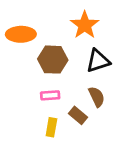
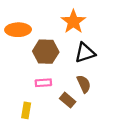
yellow rectangle: (51, 127) -> (26, 110), moved

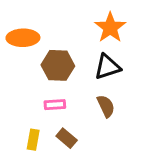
orange star: (73, 22) -> (110, 28), moved
brown rectangle: (68, 100) -> (67, 138), moved

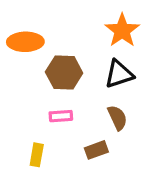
brown rectangle: (67, 138) -> (96, 150), moved, turned -60

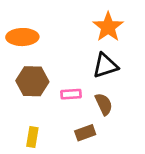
brown hexagon: (64, 72) -> (32, 81), moved
pink rectangle: (61, 116) -> (71, 94), moved

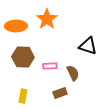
orange star: (108, 27) -> (47, 19), moved
black triangle: (105, 66) -> (88, 46), moved, turned 36

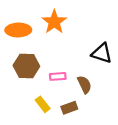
yellow rectangle: (23, 96) -> (43, 104), moved, turned -48

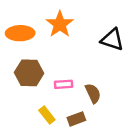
black triangle: (102, 53) -> (112, 40), moved

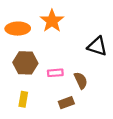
black triangle: (112, 40) -> (97, 46), moved
yellow rectangle: (47, 115) -> (23, 99), moved, turned 48

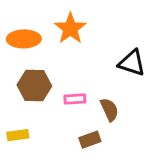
yellow rectangle: (23, 99) -> (18, 135), moved, turned 72

